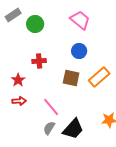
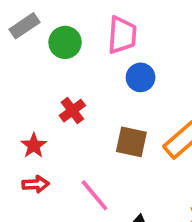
pink trapezoid: (80, 20) -> (122, 35), moved, turned 55
blue circle: (79, 51) -> (141, 77), moved
red cross: (39, 61) -> (72, 111), turned -32

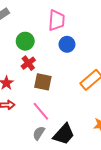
green circle: (65, 42) -> (25, 41), moved
brown square: (131, 142) -> (43, 82), moved

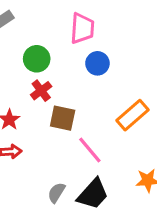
pink line: (41, 111) -> (90, 150), moved

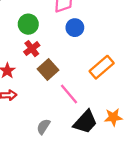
brown square: (63, 118) -> (48, 70), turned 36
black trapezoid: (93, 194) -> (85, 122), moved

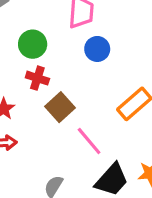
red cross: (32, 49) -> (37, 78), turned -35

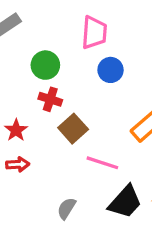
pink line: (89, 141) -> (102, 163), turned -32

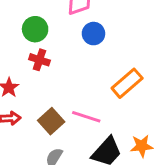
brown square: (73, 129) -> (51, 121), moved

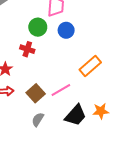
green circle: (35, 29) -> (38, 27), moved
pink line: (86, 117) -> (61, 90), turned -48

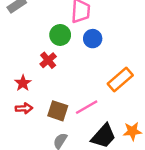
red cross: (27, 49) -> (48, 60), turned 32
brown square: (36, 93) -> (58, 111), turned -30

